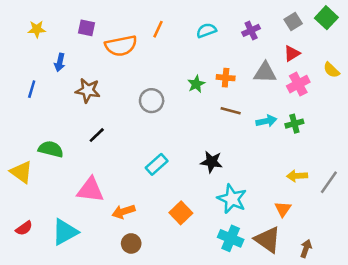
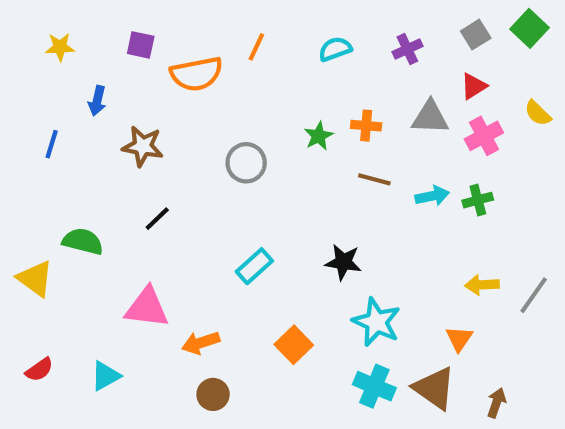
cyan triangle: (65, 232) -> (105, 376), size x0.7

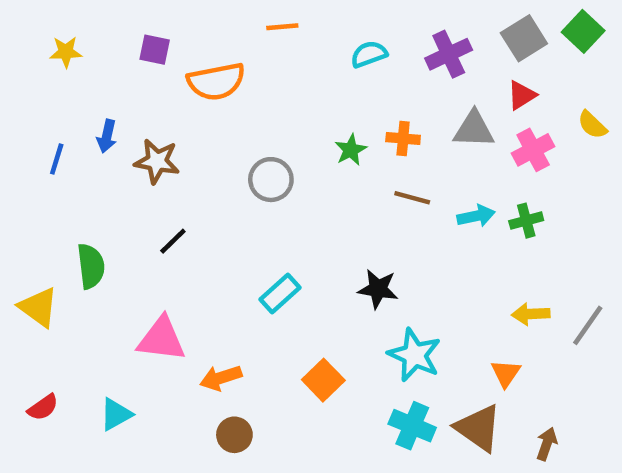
gray square: (476, 35) -> (524, 38), size x1.4
orange line: (256, 47) -> (282, 27), moved, turned 60
purple cross: (407, 49) -> (449, 54), size x1.4
blue arrow: (97, 101) -> (107, 136), moved
green semicircle: (83, 241) -> (91, 266), turned 69

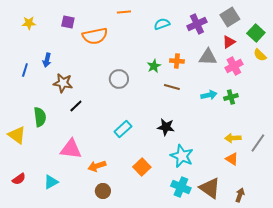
green square: (583, 31) -> (256, 33), moved
brown star: (157, 161) -> (63, 83), moved
brown line: (412, 198) -> (172, 87), moved
orange triangle: (506, 373) -> (232, 159), moved, turned -32

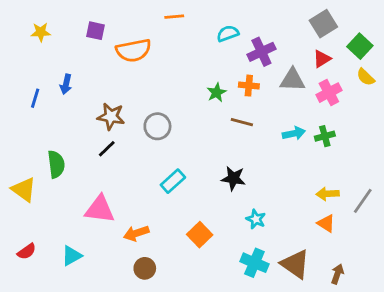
purple cross: (197, 24) -> (261, 52), moved
gray circle: (119, 79) -> (157, 126), moved
brown star: (63, 83) -> (111, 116), moved
cyan star: (182, 156) -> (256, 219), size x0.6

